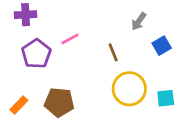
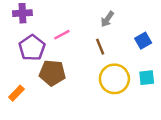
gray arrow: (139, 21) -> (107, 19), moved
cyan square: (166, 98) -> (147, 78), moved
brown pentagon: (59, 102) -> (52, 73), moved

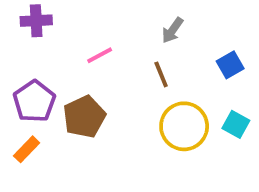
purple pentagon: (32, 48) -> (34, 101), moved
brown pentagon: (52, 73) -> (84, 117), turned -30
cyan square: (147, 78) -> (236, 124), turned 35

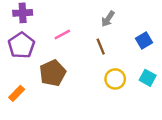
purple pentagon: (34, 101) -> (21, 45), moved
yellow circle: (184, 126) -> (115, 79), size x0.7

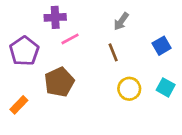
purple cross: (23, 13) -> (55, 17), moved

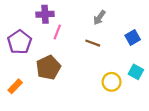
pink line: (70, 39) -> (57, 32), turned -40
brown line: (113, 52) -> (93, 43), turned -48
yellow circle: (129, 89) -> (112, 82), moved

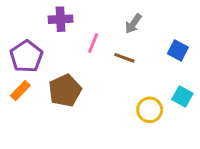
pink line: (57, 32) -> (93, 43), moved
blue square: (133, 38) -> (178, 50), turned -32
orange rectangle: (15, 86) -> (20, 91), moved

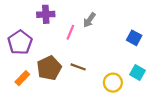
gray arrow: (133, 24) -> (89, 20), moved
brown line: (124, 58) -> (78, 67), moved
orange rectangle: (20, 91) -> (22, 78), moved

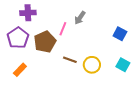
purple cross: (46, 14) -> (28, 13), moved
brown pentagon: (49, 68) -> (45, 42), moved
yellow circle: (113, 83) -> (92, 65), moved

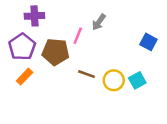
brown pentagon: (45, 42) -> (56, 52), turned 30
cyan square: (123, 65) -> (137, 80), moved, turned 32
orange rectangle: (20, 70) -> (25, 77), moved

